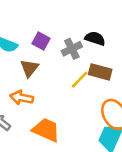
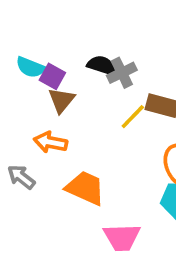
black semicircle: (95, 38) -> (102, 65), moved
purple square: (41, 41) -> (52, 76), moved

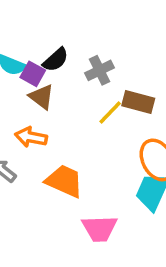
black semicircle: (102, 65) -> (56, 60), moved, turned 120
brown triangle: (62, 100) -> (42, 97), turned -32

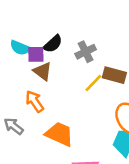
purple square: (33, 74) -> (36, 54), turned -30
orange arrow: (31, 137) -> (35, 101), turned 45

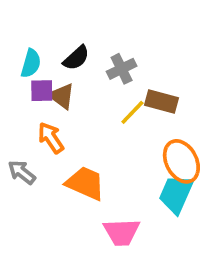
cyan semicircle: (20, 48) -> (31, 63), turned -96
purple square: (36, 54) -> (42, 91), moved

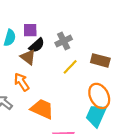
black semicircle: (76, 58) -> (37, 45), moved
purple square: (42, 91) -> (30, 30), moved
brown rectangle: (161, 101) -> (100, 60), moved

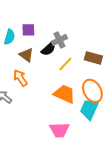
black semicircle: (37, 45) -> (48, 49), moved
orange trapezoid: (42, 109) -> (64, 94), moved

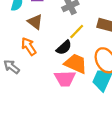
black semicircle: (48, 49) -> (64, 48), moved
pink trapezoid: (59, 130) -> (65, 78), moved

